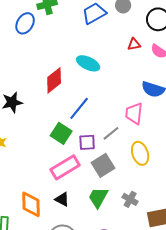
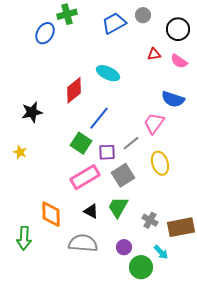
pink trapezoid: (134, 113) -> (154, 123), turned 30
black triangle: (62, 199) -> (91, 211), moved
gray cross: (130, 199) -> (150, 220), moved

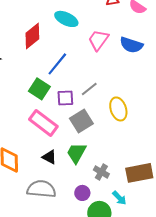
pink trapezoid: (154, 123) -> (98, 40), moved
pink rectangle: (85, 177) -> (43, 123), turned 68
gray cross: (150, 220) -> (101, 172), moved

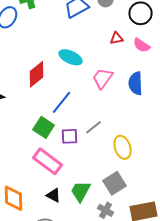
blue semicircle: (131, 45) -> (136, 83), turned 70
gray square: (81, 121) -> (115, 183), moved

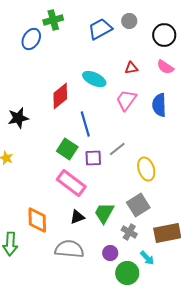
red triangle: (117, 38) -> (131, 68), moved
blue line: (62, 102) -> (85, 124), turned -55
black triangle: (54, 195) -> (77, 217), turned -49

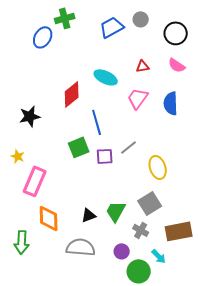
green square: (67, 149) -> (79, 147), turned 35
pink rectangle: (71, 183) -> (35, 181), moved, turned 76

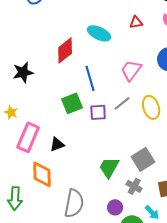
pink trapezoid: (138, 98) -> (131, 70), moved
yellow ellipse: (158, 167) -> (151, 107), moved
black triangle: (89, 215) -> (57, 144), moved
gray semicircle: (81, 247) -> (74, 203), turned 96

